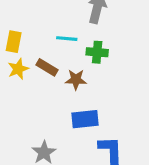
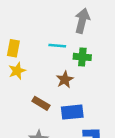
brown rectangle: (47, 67) -> (41, 103), moved
brown star: (76, 80) -> (65, 80), turned -30

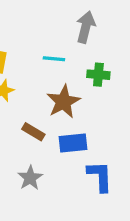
green cross: (82, 57) -> (98, 75), moved
brown star: (65, 80) -> (63, 102), size x1.5

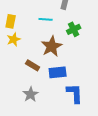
green cross: (98, 75) -> (74, 29), turned -32

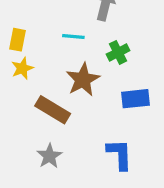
brown rectangle: (33, 65) -> (53, 110), size x1.5
blue rectangle: (58, 72) -> (135, 99), moved

